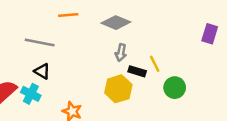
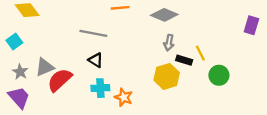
cyan cross: (31, 94) -> (100, 88), moved, turned -30

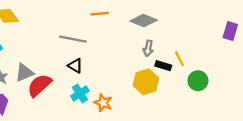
cyan cross: (100, 88) -> (80, 93), turned -30

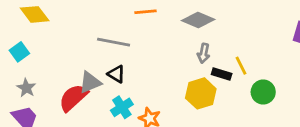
gray triangle: (24, 73) -> (90, 82), moved

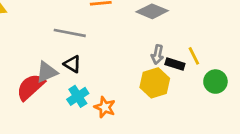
gray arrow: (204, 53) -> (157, 55), moved

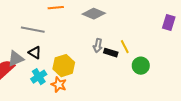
yellow hexagon: (155, 83) -> (64, 66), moved

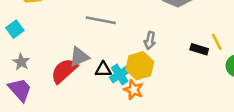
gray arrow: (98, 46) -> (150, 40), moved
black triangle: (35, 53) -> (103, 69), moved, turned -32
cyan cross: (39, 77) -> (120, 75), moved

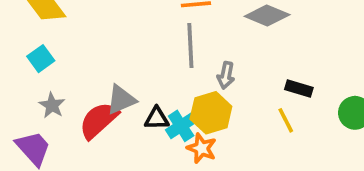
gray line: (101, 20) -> (190, 45), moved, turned 76
cyan square: (15, 29) -> (41, 59), moved
yellow line: (217, 42) -> (286, 120), moved
gray star: (21, 62) -> (52, 105), moved

